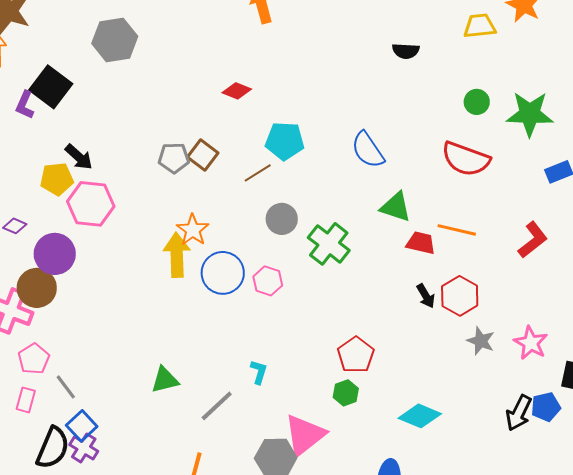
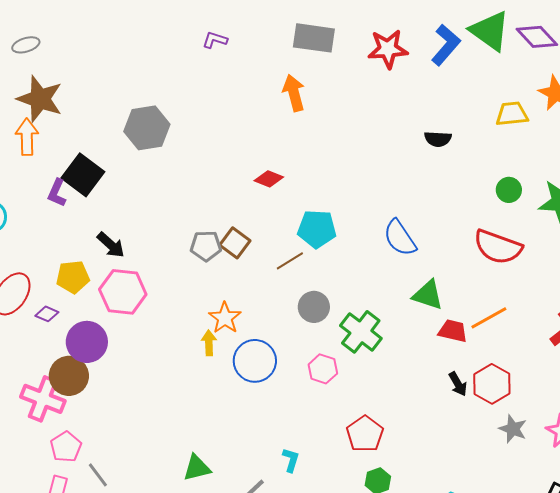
yellow pentagon: (57, 179) -> (73, 277), moved
orange line: (457, 230) -> (489, 318), turned -42
yellow arrow: (177, 255) -> (209, 343), size x0.6
pink hexagon: (268, 281) -> (323, 369), moved
red pentagon: (356, 355) -> (365, 434), moved

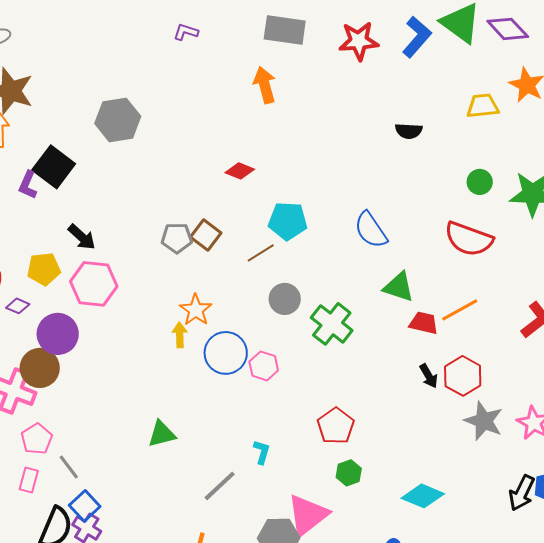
pink hexagon: (323, 369) -> (264, 366), moved
gray star: (513, 429) -> (484, 421), size x1.4
green triangle: (197, 468) -> (162, 434), moved

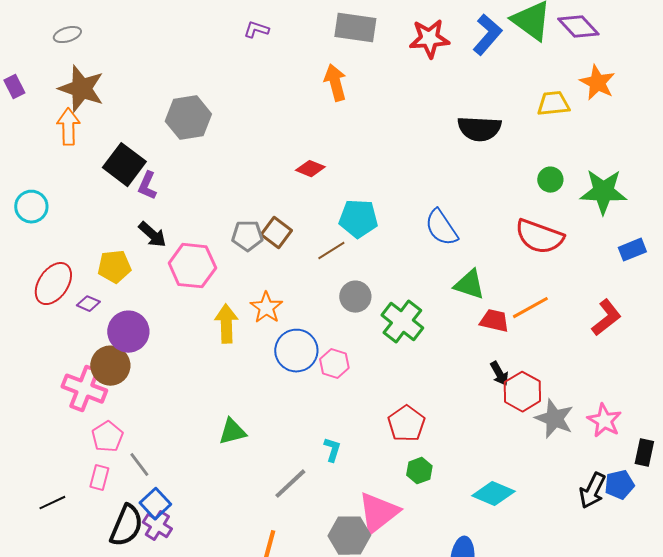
black semicircle: (409, 131) -> (479, 129), size x1.6
purple L-shape: (28, 185) -> (147, 186), moved
pink hexagon: (94, 284) -> (192, 266), moved
yellow arrow: (180, 335) -> (226, 324), moved, size x1.5
red hexagon: (463, 376) -> (522, 392), moved

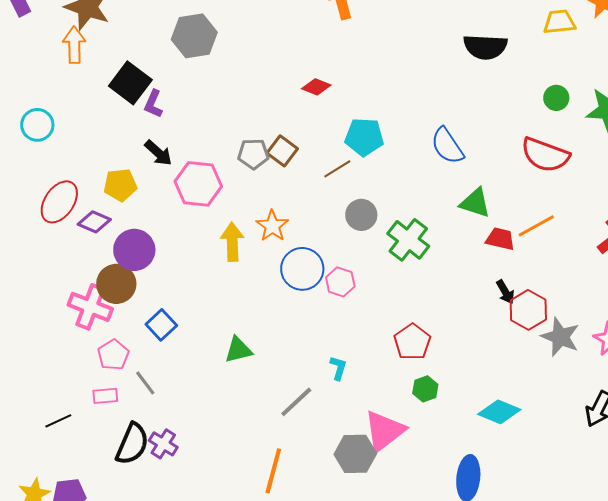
purple diamond: (88, 304) -> (94, 222), size x1.4
pink rectangle: (99, 478) -> (105, 396), turned 70
blue square: (155, 504) -> (161, 325), moved

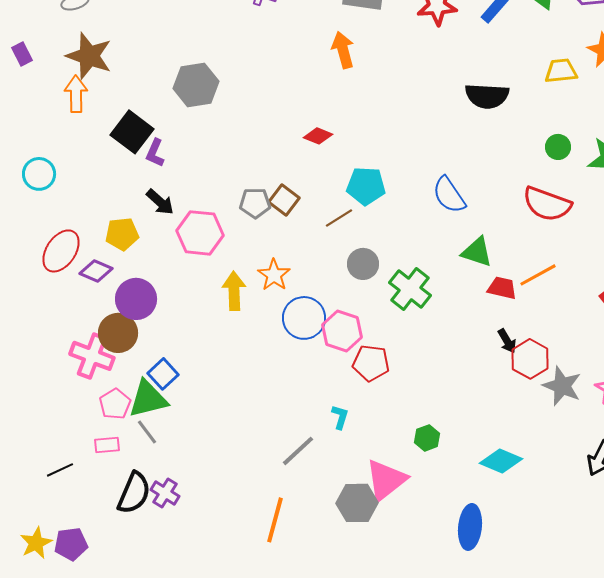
pink hexagon: (340, 282) -> (342, 331), size x1.4
red pentagon: (412, 342) -> (371, 363), moved, turned -30
green triangle: (238, 350) -> (148, 399), moved, size x1.4

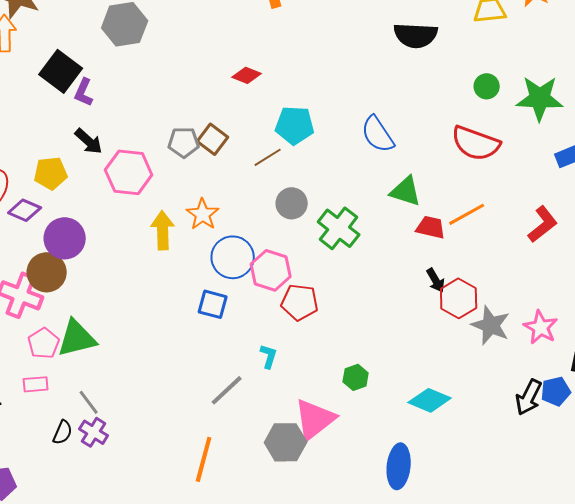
blue square: (163, 374) -> (213, 304), moved, turned -32
gray line: (147, 432) -> (89, 402), moved
black semicircle: (134, 493) -> (63, 432), size x0.6

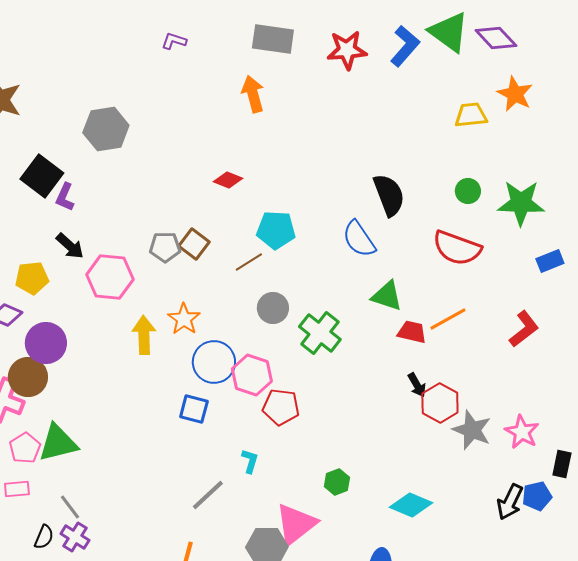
black semicircle: (416, 35) -> (389, 195), moved, turned -114

